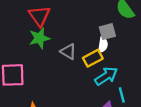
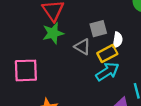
gray square: (107, 32) -> (98, 29), moved
cyan arrow: (106, 76) -> (107, 72), moved

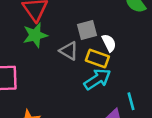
white semicircle: (118, 40) -> (109, 43), turned -35
yellow rectangle: (107, 53) -> (97, 58), turned 48

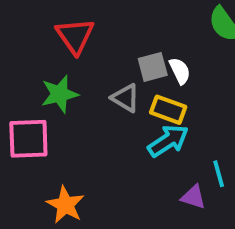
green star: (35, 35) -> (59, 94), moved
white semicircle: (109, 43) -> (180, 71), moved

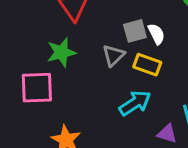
gray triangle: (125, 98) -> (113, 55), turned 45
cyan arrow: (168, 141) -> (135, 103), moved

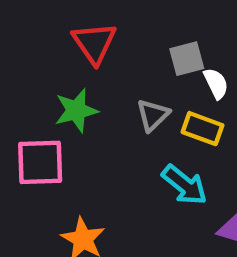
gray square: (135, 31) -> (187, 59), moved
cyan arrow: (135, 103) -> (184, 185), turned 72

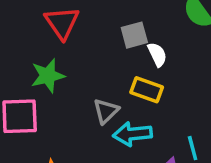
gray triangle: (153, 115) -> (106, 111), moved
cyan arrow: (184, 185) -> (133, 134), turned 135

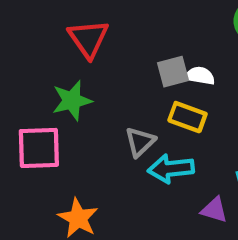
gray square: (134, 35) -> (173, 72), moved
white semicircle: (157, 54) -> (200, 76), turned -55

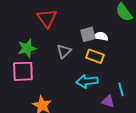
green star: (72, 101) -> (27, 48), moved
gray triangle: (140, 142) -> (64, 51), moved

